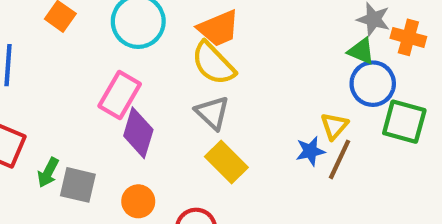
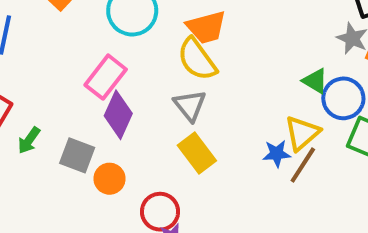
green triangle: (361, 51) -> (315, 81), moved
yellow triangle: (334, 126) -> (302, 133), size x1.4
gray square: (78, 185) -> (77, 155), moved

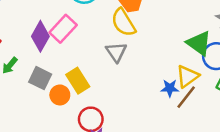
green triangle: (315, 81) -> (199, 43), size x1.5
purple diamond: (118, 115) -> (40, 36), moved
yellow rectangle: (197, 153) -> (78, 81), moved

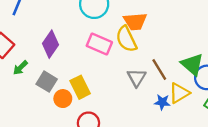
pink rectangle: (63, 29) -> (99, 44), moved, turned 65
gray triangle: (116, 52) -> (137, 78), moved
brown line: (186, 97) -> (159, 70), moved, turned -75

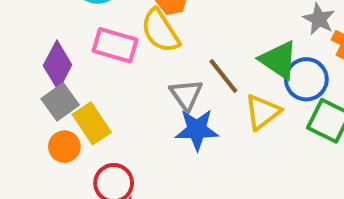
purple diamond: (51, 44) -> (58, 65), moved
gray square: (47, 82) -> (60, 102), moved, turned 30
blue star: (162, 102) -> (197, 130), moved, size x1.5

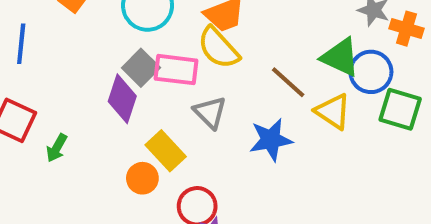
gray triangle: (186, 95) -> (210, 112), moved
gray square: (60, 102) -> (141, 68), moved
yellow triangle: (262, 112) -> (333, 111), turned -39

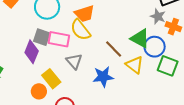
gray square: (141, 68) -> (42, 37), turned -30

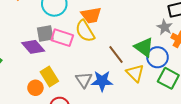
gray square: (42, 37) -> (45, 34), turned -36
purple diamond: (32, 52) -> (33, 47), turned -70
gray triangle: (74, 61) -> (84, 80), moved

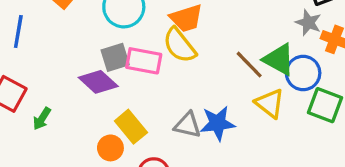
brown line: (116, 54) -> (249, 65), moved
gray triangle: (84, 80) -> (188, 125), turned -36

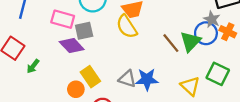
green triangle: (279, 59) -> (190, 42), turned 40
pink rectangle: (144, 61) -> (63, 19), moved
blue circle: (303, 73) -> (206, 33), moved
yellow triangle: (270, 103) -> (190, 86), moved

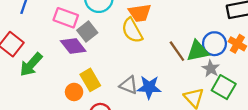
gray star: (212, 19) -> (211, 68), moved
gray square: (84, 31) -> (87, 31), turned -30
green triangle: (190, 42) -> (198, 51), turned 30
green arrow: (33, 66) -> (31, 65), size x1.6

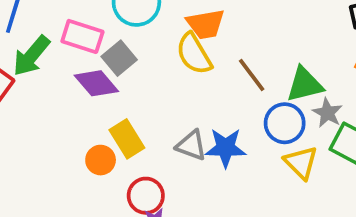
blue circle: (214, 44) -> (285, 123), moved
brown line: (177, 51) -> (252, 75), moved
green arrow: (31, 65) -> (31, 56), moved

